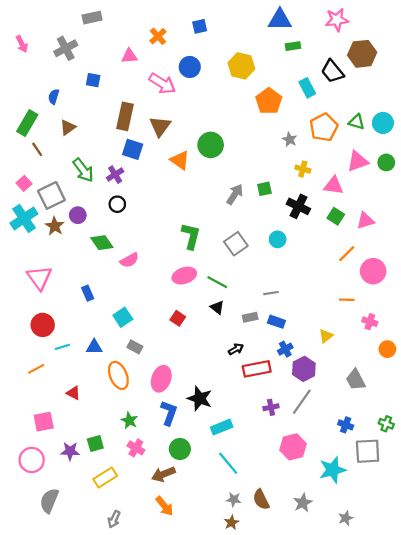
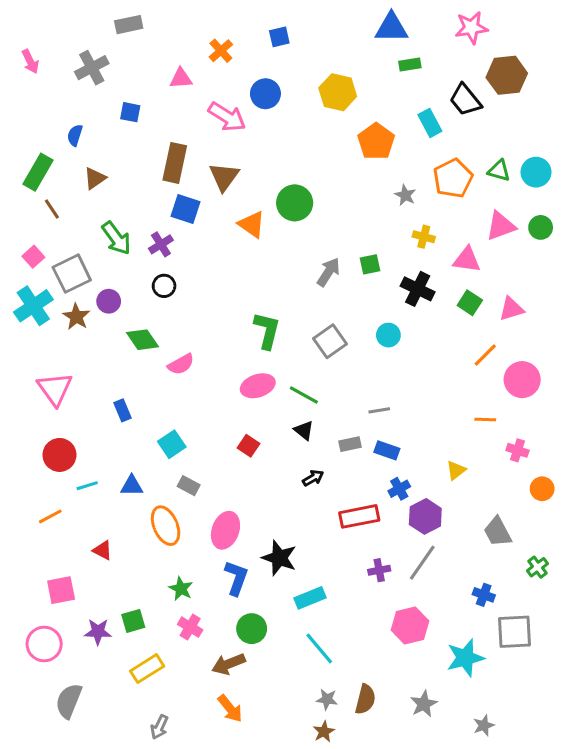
black arrow: (236, 349) -> (313, 478), moved
green cross: (386, 424) -> (538, 567), moved, turned 32
brown semicircle: (261, 499) -> (365, 699), turned -140

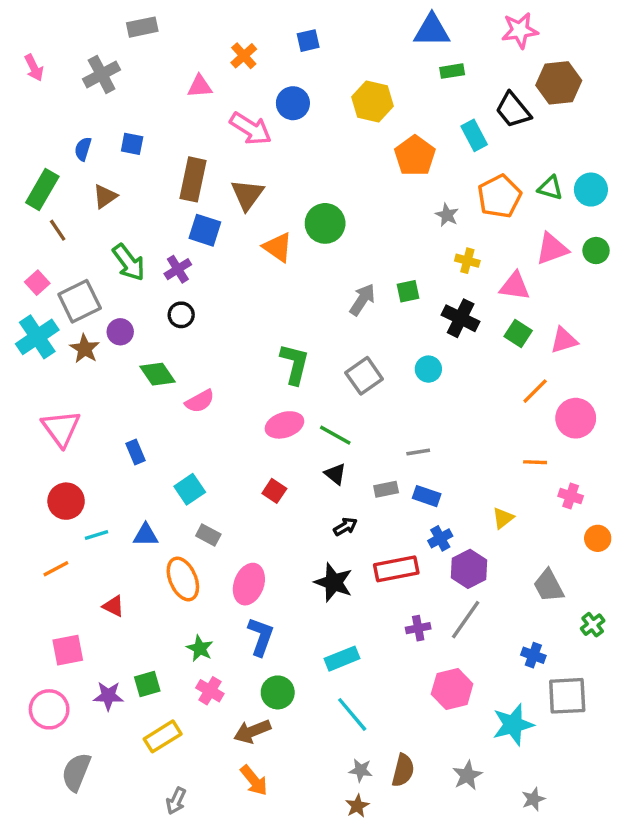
blue square: (130, 112) -> (132, 144), moved
black star: (279, 558) -> (334, 582), moved

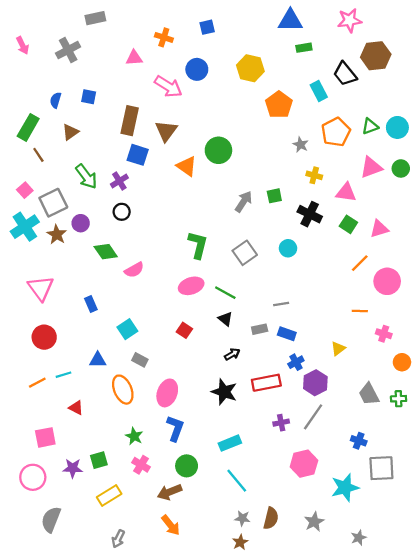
orange cross: (244, 56) -> (164, 37), turned -30
green triangle: (550, 188) -> (370, 126), turned -36
cyan line: (97, 535) -> (64, 375), moved
green cross: (593, 625) -> (399, 399), moved, turned 35

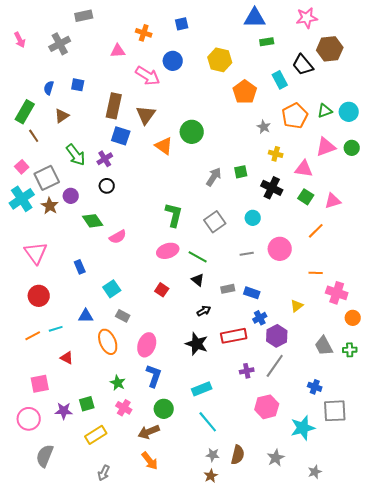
pink circle: (387, 281) -> (280, 249), moved
gray line: (281, 304) -> (247, 254), moved
pink cross: (384, 334) -> (337, 293), size x1.5

